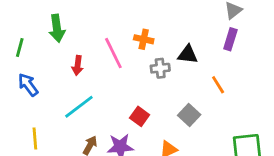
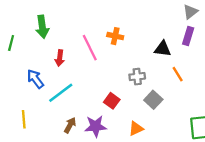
black triangle: (188, 54) -> (163, 49), moved
gray cross: (160, 68) -> (137, 77), moved
blue arrow: (28, 85) -> (35, 79), moved

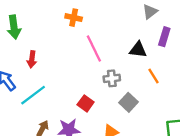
gray triangle: (190, 12) -> (150, 12), moved
orange cross: (115, 36) -> (74, 18), moved
pink line: (90, 48) -> (94, 49), moved

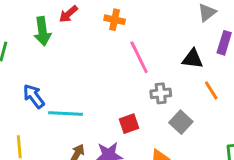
red arrow: (32, 59) -> (68, 14), moved, turned 42
cyan line: (33, 95) -> (65, 114), turned 40
red square: (86, 103) -> (129, 124), turned 35

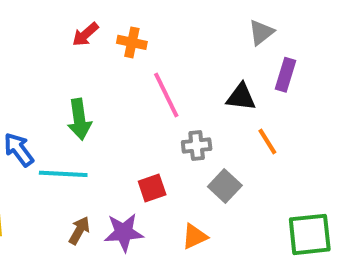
red arrow: (68, 14) -> (85, 34), moved
green arrow: (42, 31) -> (79, 119), moved

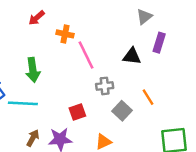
orange cross: (132, 42) -> (65, 34), moved
orange line: (267, 141) -> (148, 97), moved

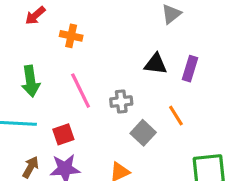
purple rectangle: (159, 43) -> (190, 69), moved
pink line: (86, 55) -> (81, 91), moved
red square: (77, 112) -> (63, 134), moved

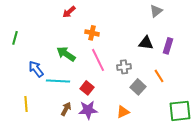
orange cross: (71, 36) -> (92, 33), moved
green arrow: (31, 81) -> (66, 54), turned 132
red square: (63, 134) -> (87, 88), turned -32

